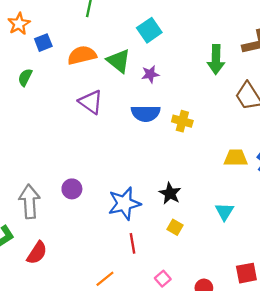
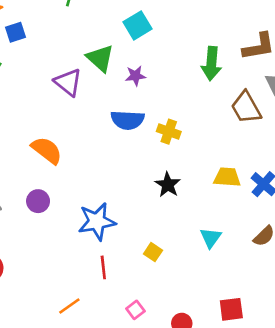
orange semicircle: (82, 55) -> (47, 150), moved, turned 48
purple triangle: (91, 102) -> (68, 82), moved
black star: (170, 193) -> (168, 185), moved

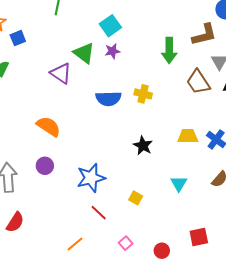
purple star: (135, 76) -> (112, 51), moved
yellow cross: (169, 132) -> (143, 94), moved
red line: (103, 267) -> (99, 213), turned -36

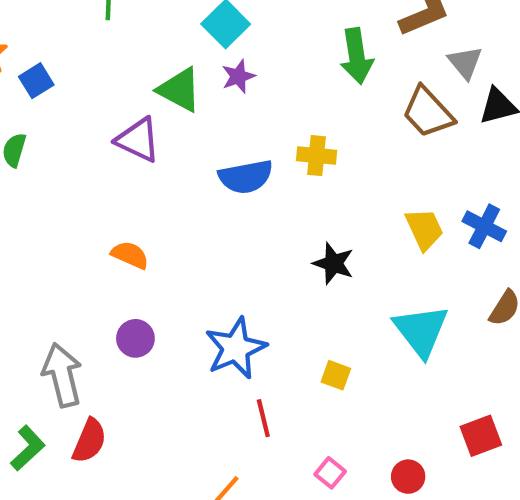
orange semicircle: (49, 126) -> (130, 255), size x0.7
yellow trapezoid: (188, 136) -> (424, 229), turned 75
cyan triangle: (179, 184) -> (421, 331), size x1.6
red line: (99, 213) -> (263, 418), turned 42
red semicircle: (15, 222) -> (89, 441), moved

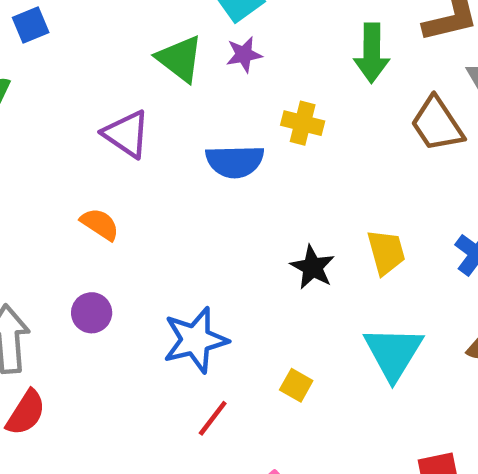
purple triangle: (138, 140) -> (126, 134), moved
yellow cross: (317, 156) -> (303, 123), moved
yellow trapezoid: (424, 229) -> (386, 252), moved
red line: (263, 418) -> (213, 418), turned 42

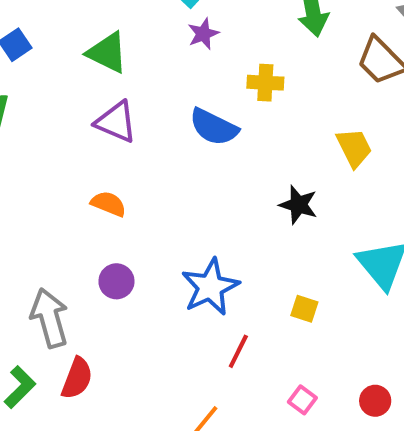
green triangle: (180, 59) -> (107, 53), moved
blue semicircle: (235, 161) -> (214, 127), turned 39
yellow trapezoid: (386, 252) -> (354, 148), moved

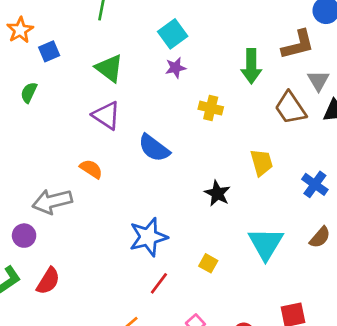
blue semicircle: (214, 127) -> (154, 148), moved
purple circle: (116, 281) -> (24, 236), moved
gray arrow: (49, 318) -> (52, 201), moved, turned -99

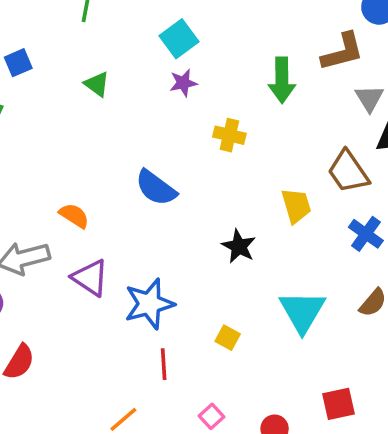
green triangle: (109, 68) -> (97, 84), size x0.7
brown trapezoid: (290, 108) -> (348, 172), moved
purple triangle: (106, 115) -> (90, 278), moved
red line: (159, 283) -> (164, 364), turned -40

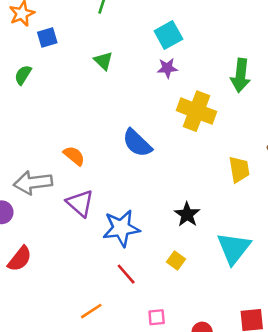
yellow cross: (229, 135) -> (196, 111), size x1.6
black star: (239, 246) -> (187, 214), moved
red line: (164, 364) -> (126, 274), turned -45
pink square: (211, 416) -> (157, 317), turned 30

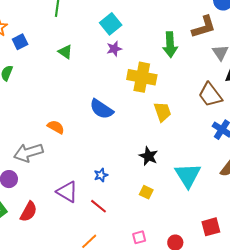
yellow trapezoid: (239, 169) -> (163, 112), moved
purple triangle: (80, 203) -> (67, 192), moved
blue star: (121, 228) -> (101, 175), size x0.5
red line: (126, 274) -> (98, 206), moved

